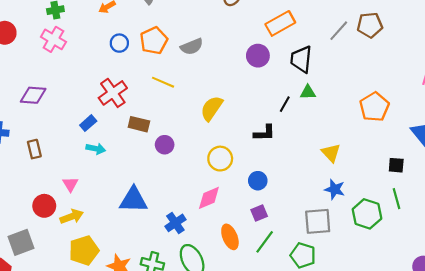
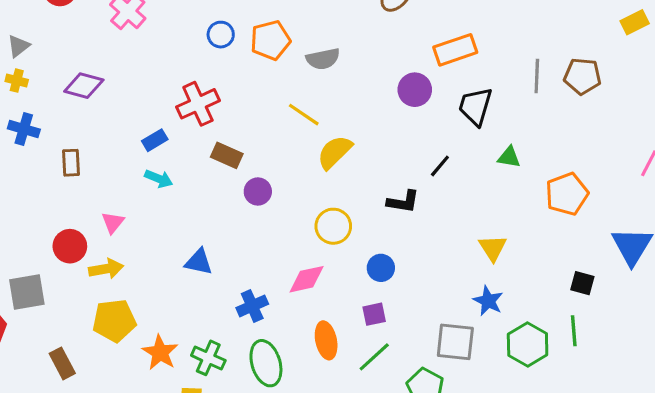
gray line: (339, 31) -> (537, 76), turned -50
yellow line: (163, 82) -> (304, 115), moved
green triangle: (308, 92) -> (509, 157), moved
blue triangle: (133, 200) -> (199, 262), size x0.7

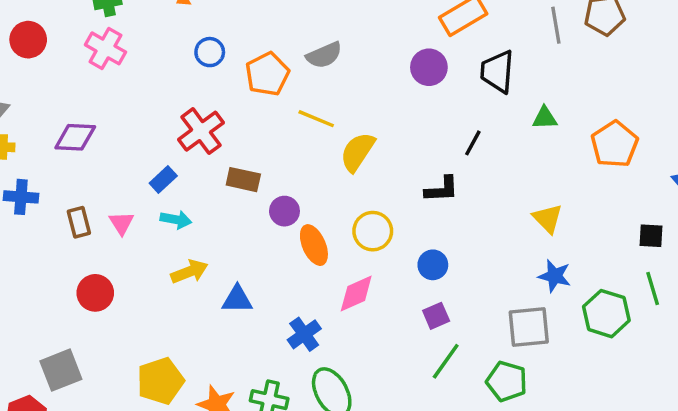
orange pentagon: (270, 40) -> (267, 74), moved
pink triangle: (113, 222) -> (122, 223), moved
red circle: (70, 246) -> (95, 293), moved
yellow arrow: (106, 269) -> (189, 272), moved
orange ellipse: (326, 340) -> (314, 245), moved

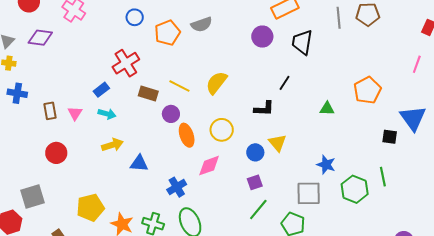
green triangle: (545, 118) -> (327, 109), moved
yellow line: (316, 119) -> (179, 86), moved
purple diamond: (75, 137) -> (40, 38), moved
yellow triangle: (548, 218) -> (277, 143), moved
black square: (651, 236) -> (390, 137), moved

